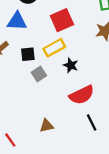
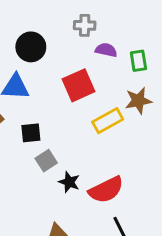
yellow rectangle: (54, 48) -> (108, 121), moved
black star: (71, 65) -> (69, 182), moved

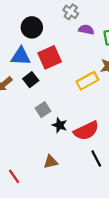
gray cross: (85, 25) -> (71, 12), turned 32
red square: (78, 85) -> (50, 57), moved
black square: (31, 133) -> (31, 80), moved, turned -32

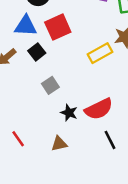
black star: (60, 125) -> (69, 113), moved
red line: (14, 176) -> (18, 139), moved

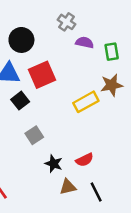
red semicircle: (99, 109) -> (85, 160), size x0.6
brown triangle: (59, 144) -> (68, 187), moved

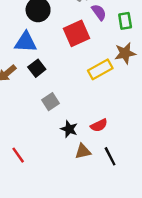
purple semicircle: (85, 43) -> (99, 12), turned 42
red square: (42, 75) -> (77, 33), moved

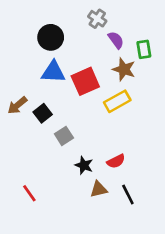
red square: (77, 33) -> (85, 81), moved
blue triangle: (26, 42) -> (53, 72), moved
brown star: (125, 53) -> (124, 69), moved, turned 30
black square: (37, 68) -> (43, 113), moved

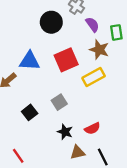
black circle: (51, 37) -> (51, 22), moved
blue triangle: (53, 72) -> (30, 61), moved
black square: (43, 113) -> (30, 112), moved
gray square: (64, 136) -> (59, 102), moved

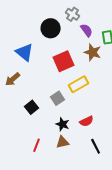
blue triangle: (30, 61) -> (25, 52), moved, turned 36
yellow rectangle: (94, 77) -> (79, 84), moved
brown triangle: (78, 152) -> (63, 142), moved
red line: (18, 156) -> (37, 145), moved, turned 56

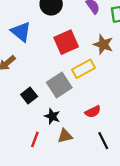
brown star: (93, 52) -> (103, 44), moved
gray square: (58, 98) -> (59, 85), size x1.5
black star: (63, 124) -> (52, 116), moved

